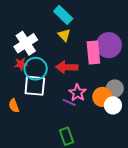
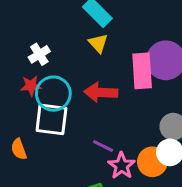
white cross: (26, 43) -> (39, 54), size x0.6
pink star: (78, 93) -> (122, 166), moved
orange circle: (102, 97) -> (152, 162), moved

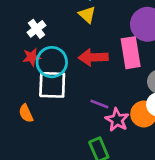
pink rectangle: (142, 71) -> (131, 53), moved

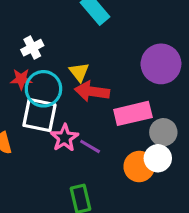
yellow triangle: (87, 15) -> (79, 72), moved
pink rectangle: (131, 53) -> (133, 113), moved, turned 76
pink star: (117, 120) -> (64, 138), moved

